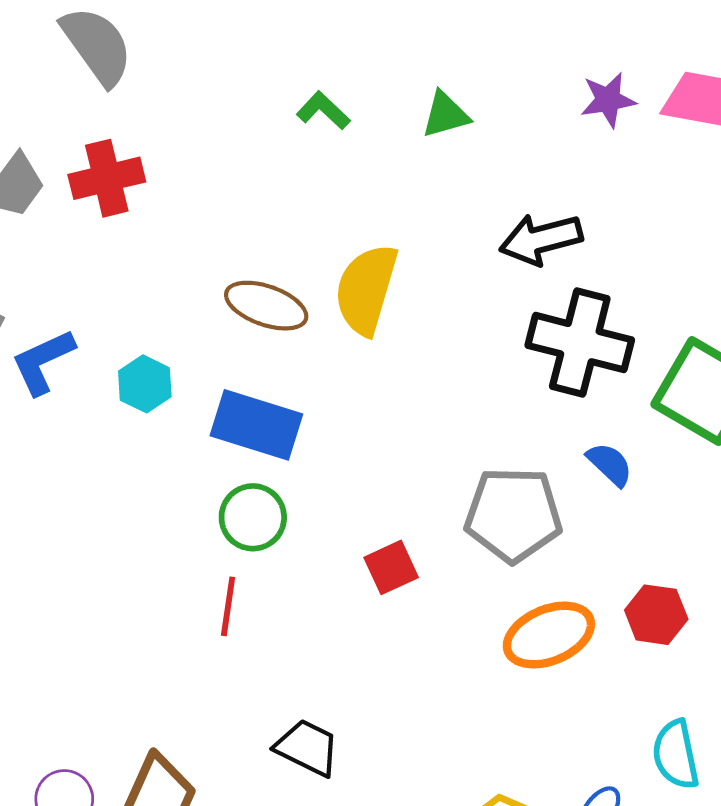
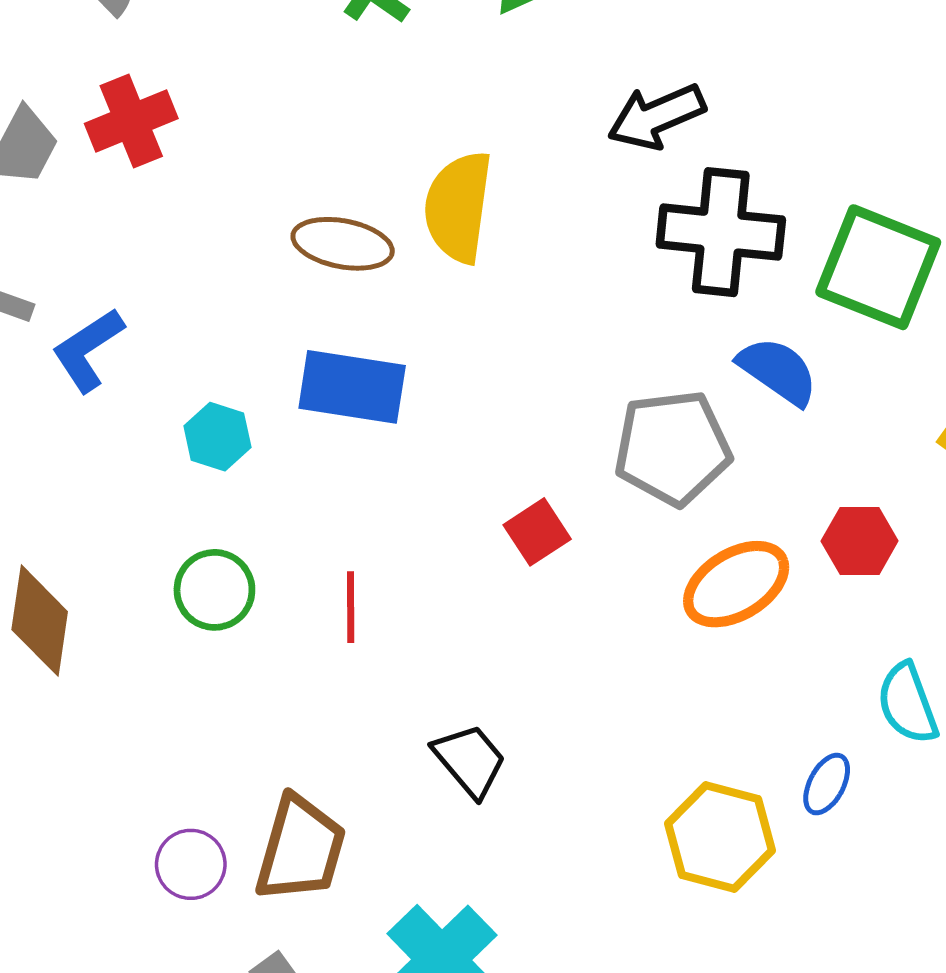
cyan hexagon: (145, 384) -> (217, 437), moved
blue semicircle: (610, 464) -> (778, 371), size x1.4
green circle: (253, 517) -> (214, 590), moved
black trapezoid: (307, 748) -> (470, 760), turned 32

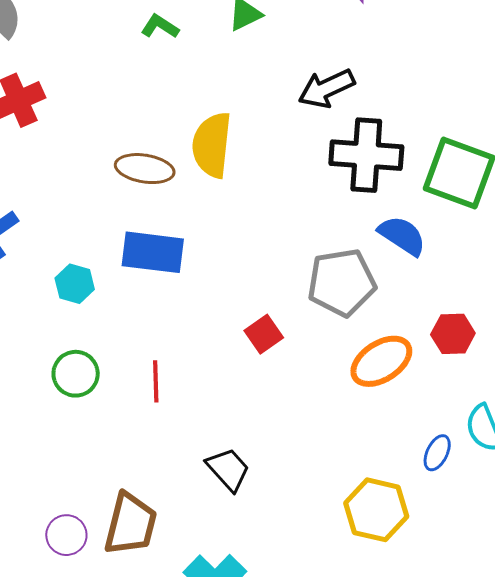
blue ellipse: (827, 784) -> (437, 453), moved

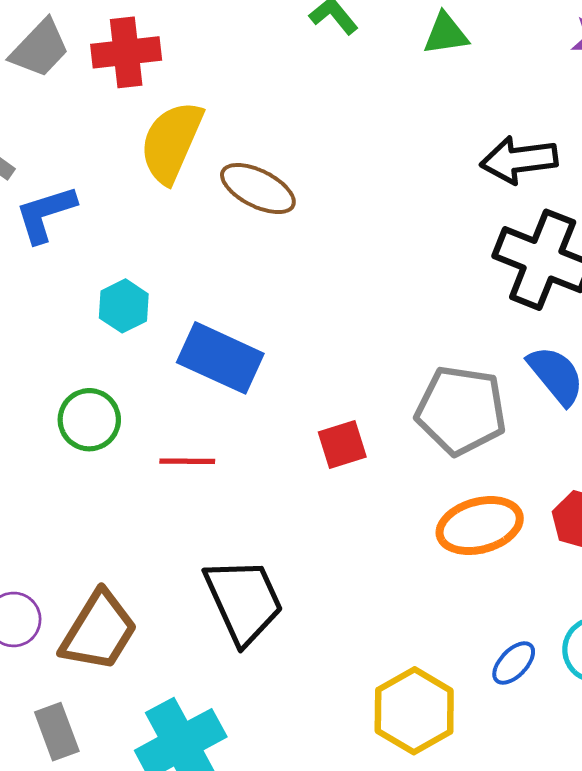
yellow semicircle: (212, 145) -> (171, 142), moved
blue rectangle: (153, 252) -> (220, 358), moved
red line: (156, 381) -> (187, 461), turned 75
black trapezoid: (228, 469) -> (244, 601), size x1.5

